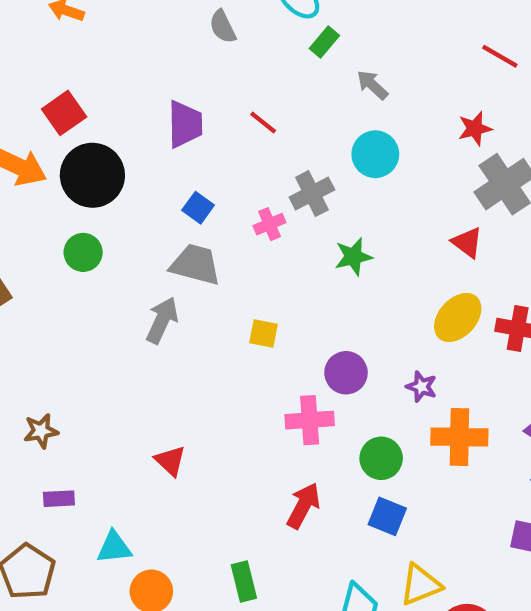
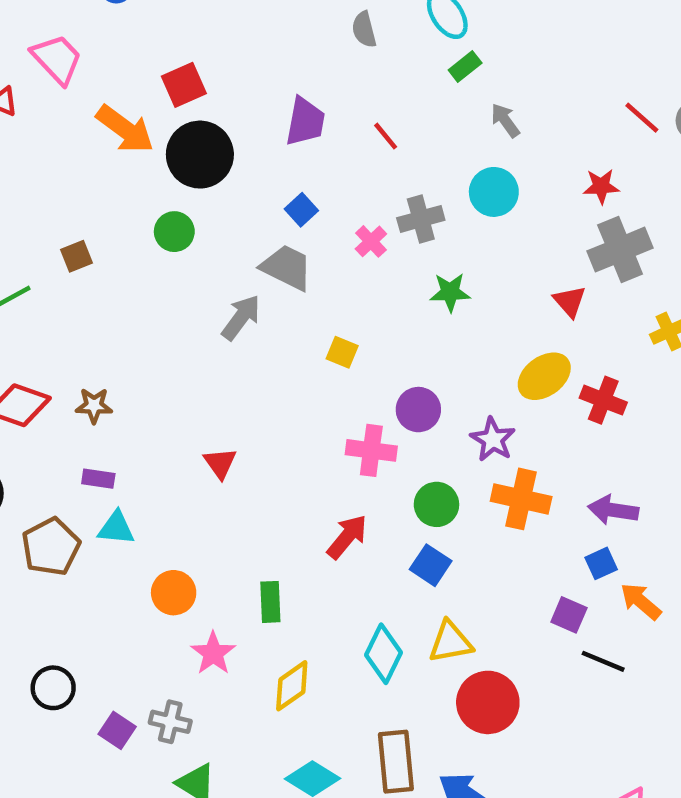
pink cross: (269, 224) -> (371, 241), turned -32
purple star: (421, 387) -> (493, 439), size x1.4
cyan triangle: (114, 547) -> (116, 528), moved

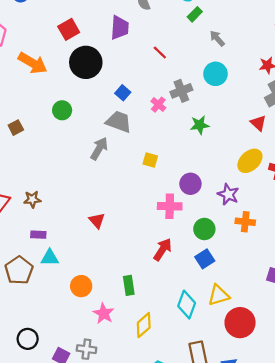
red square: (184, 85) -> (69, 29), moved
purple trapezoid: (305, 122) -> (120, 28), moved
black circle: (200, 155) -> (86, 62), moved
orange cross: (521, 499) -> (245, 222), size x0.7
blue square: (431, 565) -> (205, 259), turned 30

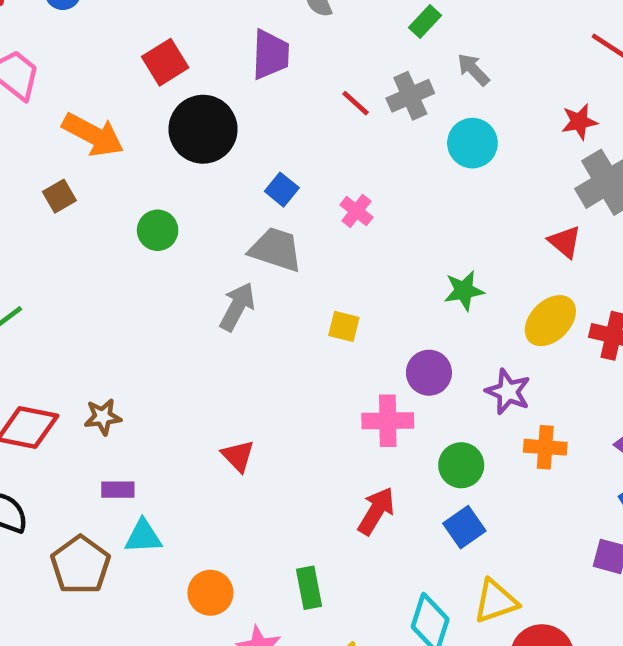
gray cross: (181, 91) -> (410, 96), moved
green star: (200, 125) -> (464, 291), moved
brown square: (16, 128) -> (59, 196), moved

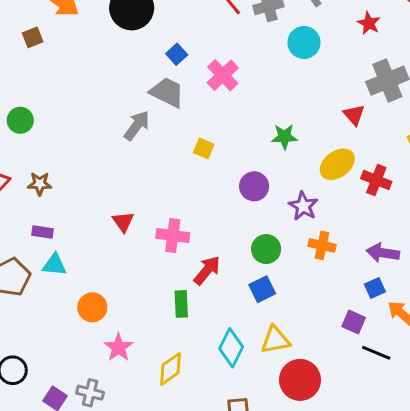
red star: (579, 122) -> (369, 23), moved, turned 30
pink cross: (356, 211) -> (223, 75), size x1.5
green circle: (158, 230) -> (20, 120), moved
pink cross: (388, 421) -> (173, 236), moved
green rectangle: (309, 588) -> (181, 304), moved

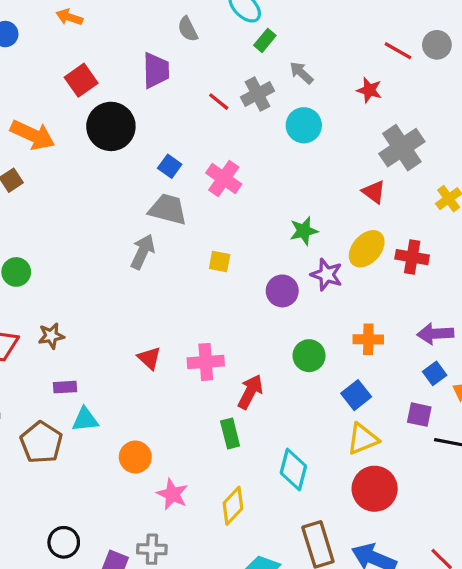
purple star: (303, 206) -> (327, 275), moved
blue square: (262, 289) -> (356, 395), moved
yellow triangle: (275, 340) -> (363, 439), moved

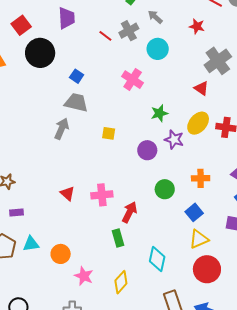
pink cross: (224, 179) -> (133, 80), moved
cyan triangle: (85, 420) -> (31, 244), moved

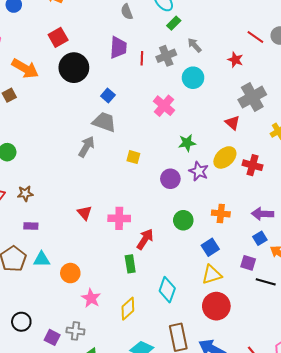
purple trapezoid: (67, 18) -> (118, 48), moved
red line: (105, 36) -> (142, 58), turned 48

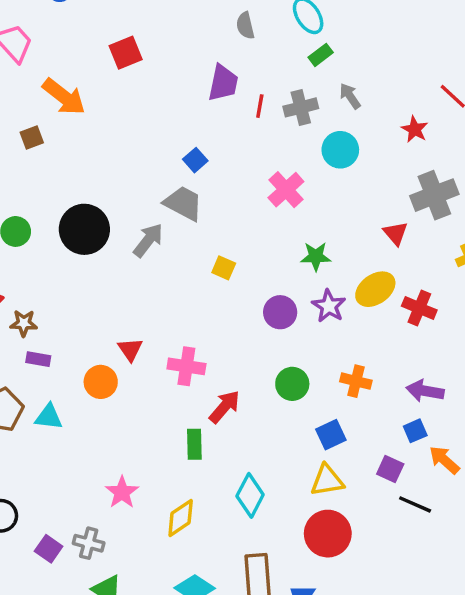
black circle: (74, 68) -> (84, 229), moved
brown star: (25, 194) -> (24, 323), moved
orange circle: (70, 273) -> (101, 382), moved

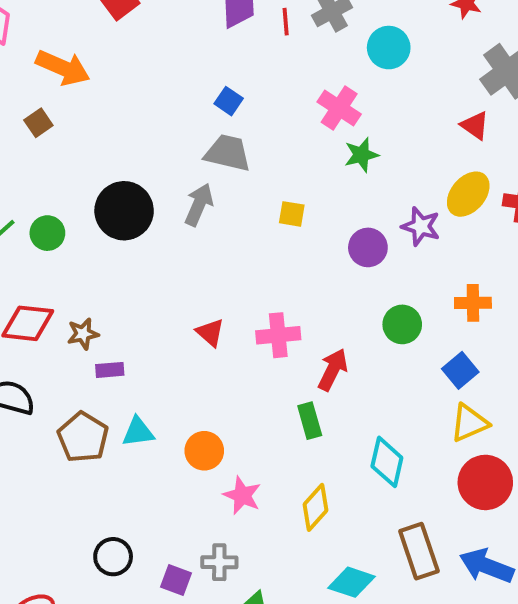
green star: (316, 256) -> (361, 155), moved
orange circle: (101, 382) -> (204, 451), moved

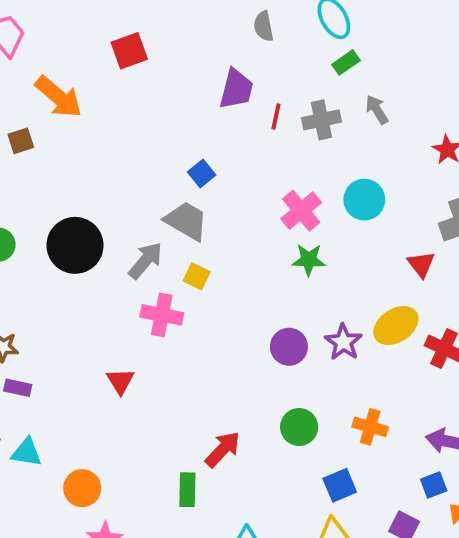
cyan circle: (389, 48) -> (364, 200), moved
yellow square: (292, 214) -> (197, 276), moved
pink cross: (278, 335) -> (162, 315), moved

